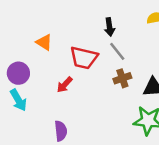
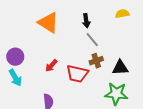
orange triangle: (44, 42) -> (48, 23), moved, size x1.6
red trapezoid: (84, 58) -> (77, 74), moved

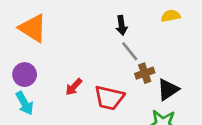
orange triangle: (48, 23) -> (33, 28), moved
brown cross: (96, 61) -> (145, 73), moved
black triangle: (120, 68) -> (168, 90), turned -30

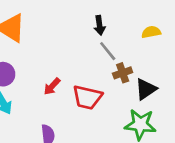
yellow semicircle: (171, 16) -> (151, 32), moved

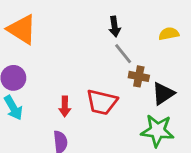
brown cross: (123, 73) -> (139, 76), turned 30
red arrow: (52, 86) -> (65, 106), moved, turned -42

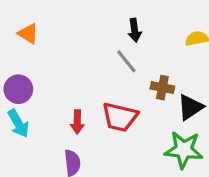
orange triangle: (22, 29) -> (28, 34), size x0.6
gray line: (123, 54) -> (126, 61), moved

